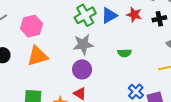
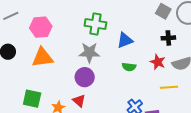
green cross: (85, 15) -> (95, 24), turned 30
blue triangle: (109, 15) -> (125, 40), moved
red star: (134, 15) -> (158, 62), moved

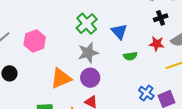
green cross: (95, 24) -> (87, 24), turned -35
blue triangle: (125, 40) -> (119, 32), turned -36
orange triangle: (43, 57) -> (61, 78), moved

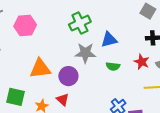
blue triangle: (119, 32) -> (109, 40), turned 42
gray star: (88, 53) -> (85, 53), moved

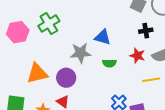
green cross: (80, 23) -> (49, 24), moved
blue triangle: (109, 40) -> (103, 37), turned 36

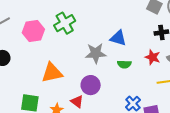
purple circle: (66, 78) -> (91, 85), moved

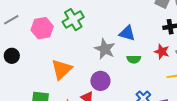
gray star: (96, 53) -> (105, 49), turned 30
orange triangle: (52, 73) -> (62, 69), turned -30

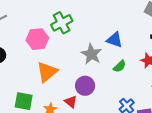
pink hexagon: (42, 28) -> (37, 39), moved
green semicircle: (134, 59) -> (120, 66), turned -48

